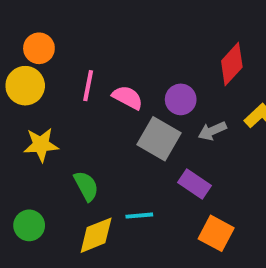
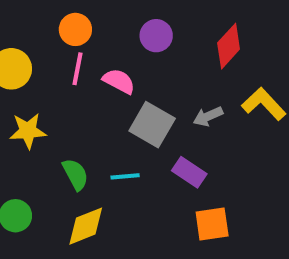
orange circle: (39, 48) -> (75, 29), moved
purple circle: (181, 99) -> (156, 36), moved
cyan line: (139, 216) -> (125, 176), moved
orange square: (216, 233) -> (212, 224), turned -36

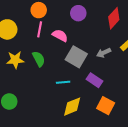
green semicircle: (75, 174) -> (39, 59), moved
orange square: (212, 224) -> (106, 106), turned 36
yellow diamond: (86, 226) -> (72, 107), moved

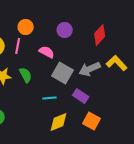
pink line: (40, 29) -> (18, 46), moved
gray arrow: (104, 53) -> (90, 69), size x1.5

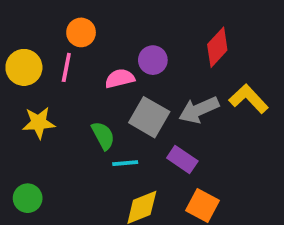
purple circle: (65, 30) -> (153, 60), moved
pink semicircle: (47, 52) -> (120, 78), turned -42
green semicircle: (26, 75) -> (103, 136), moved

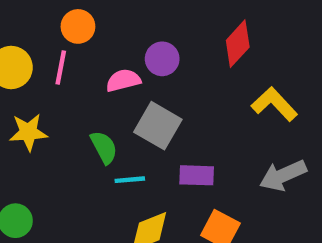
gray arrow: (199, 110) -> (283, 175), moved
purple rectangle: (182, 160) -> (197, 175), turned -32

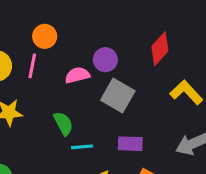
gray square: (158, 126) -> (118, 95), moved

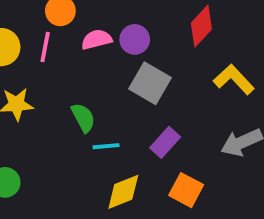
pink semicircle: (77, 75) -> (97, 39), moved
purple rectangle: (130, 144) -> (165, 142), turned -50

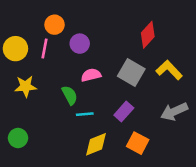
pink semicircle: (97, 39) -> (91, 75), moved
purple circle: (135, 39) -> (80, 44), moved
gray square: (150, 83) -> (131, 73), moved

